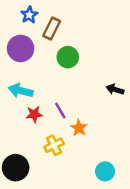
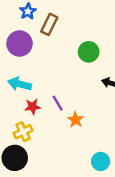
green circle: (68, 57) -> (89, 52), moved
yellow cross: (54, 145) -> (23, 132), moved

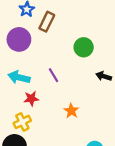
purple line: (58, 103) -> (53, 75), moved

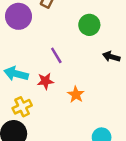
cyan arrow: (19, 77) -> (16, 74), moved
red star: (31, 99) -> (45, 81), moved

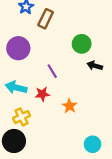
purple circle: (18, 16) -> (18, 48), moved
black arrow: (111, 57) -> (95, 66), moved

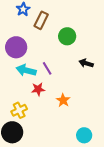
green circle: (82, 44) -> (67, 36), moved
cyan arrow: (16, 88) -> (26, 70), moved

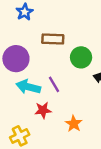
brown rectangle: (41, 20) -> (53, 39), moved, turned 66
green circle: (67, 36) -> (81, 57), moved

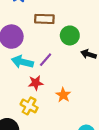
purple line: (54, 84) -> (46, 60), turned 72
yellow cross: (20, 136) -> (29, 106), moved, turned -35

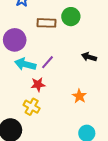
green circle: (70, 35) -> (71, 17), moved
orange star: (63, 95) -> (79, 96), moved

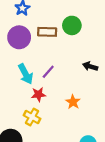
purple circle: (15, 40) -> (19, 37), moved
cyan arrow: (25, 64) -> (26, 74), turned -132
orange star: (79, 96) -> (73, 102), moved

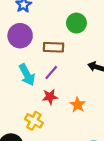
brown rectangle: (47, 32) -> (53, 47), moved
red star: (38, 94) -> (50, 97), moved

